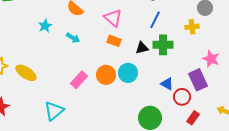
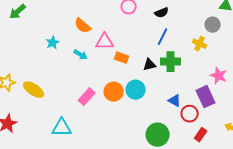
pink triangle: (113, 18) -> (105, 42), moved, turned -42
yellow cross: (192, 27) -> (200, 44), turned 32
cyan triangle: (54, 111) -> (62, 128), turned 40

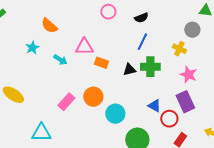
orange semicircle: (83, 26) -> (49, 26), moved
pink star: (219, 76) -> (188, 75), moved
cyan circle: (136, 90) -> (115, 114), moved

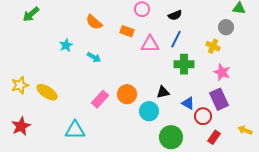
orange semicircle: (49, 26) -> (94, 22), moved
pink triangle: (84, 47) -> (150, 44), moved
orange rectangle: (101, 63) -> (127, 31), moved
black triangle: (129, 70) -> (163, 92), moved

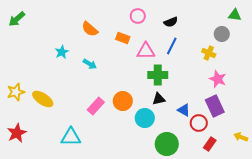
green arrow: (31, 14) -> (17, 19), moved
green cross: (184, 64) -> (158, 75), moved

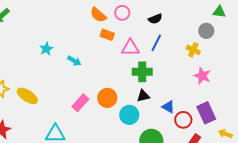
orange semicircle: (90, 29) -> (98, 15), moved
purple rectangle: (215, 106) -> (206, 113), moved

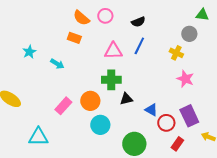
orange rectangle: (107, 35) -> (74, 38), moved
green cross: (142, 72) -> (111, 80), moved
cyan circle: (129, 115) -> (100, 125), moved

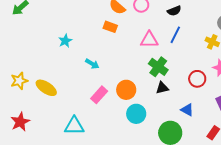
cyan arrow: (57, 64) -> (92, 64), moved
green cross: (111, 80) -> (158, 67), moved, turned 36
blue triangle: (151, 110) -> (187, 110), moved
red circle: (166, 123) -> (197, 79), moved

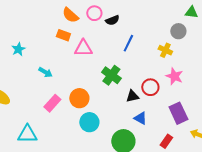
black semicircle: (174, 11) -> (112, 20), moved
pink triangle: (149, 40) -> (83, 48), moved
black triangle: (162, 88) -> (132, 96), moved

